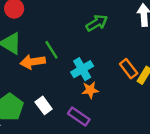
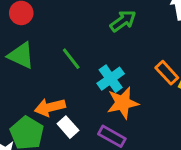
orange arrow: (33, 62) -> (50, 107), moved
orange star: (90, 90) -> (123, 103), size x1.5

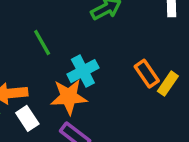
orange star: (123, 103) -> (69, 97), moved

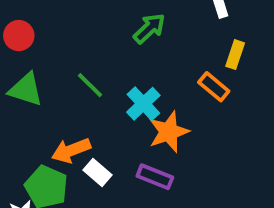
yellow rectangle: (168, 84) -> (235, 55), moved
orange star: (69, 97) -> (169, 132), moved

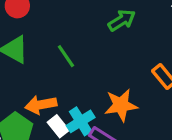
cyan cross: (143, 104) -> (81, 121), moved

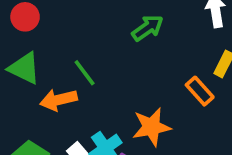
orange arrow: (41, 105) -> (59, 100), moved

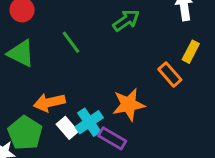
green line: (85, 73) -> (71, 42), moved
orange arrow: (59, 100) -> (49, 102), moved

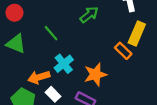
yellow rectangle: (191, 52) -> (137, 33), size x1.5
cyan cross: (89, 122) -> (64, 64), moved

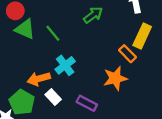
green triangle: (16, 44) -> (25, 29), moved
orange star: (95, 74) -> (115, 78), moved

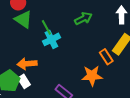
cyan cross: (65, 65) -> (51, 39), moved
white rectangle: (53, 97) -> (24, 81), moved

